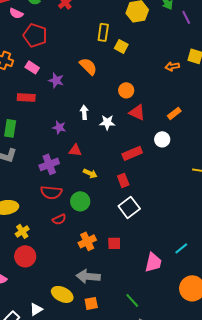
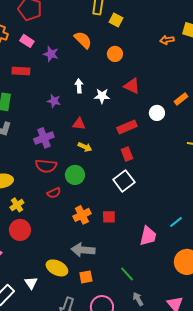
orange circle: (126, 90) -> (115, 54), moved
orange rectangle: (174, 113) -> (181, 99), moved
red triangle: (75, 150) -> (79, 124), moved
red rectangle: (123, 180) -> (127, 154), moved
white triangle: (36, 309) -> (31, 283), turned -32

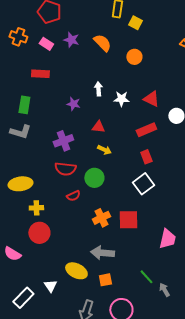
purple star: (51, 54) -> (71, 40), moved
red triangle: (132, 86) -> (151, 99), moved
yellow cross: (17, 205) -> (36, 208), turned 32
red square: (109, 217) -> (128, 220), size x1.5
gray arrow: (138, 299) -> (164, 290), moved

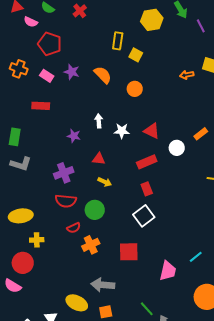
green rectangle: (24, 105) -> (15, 137), moved
orange cross: (101, 218) -> (91, 245), moved
red circle: (39, 233) -> (23, 263), moved

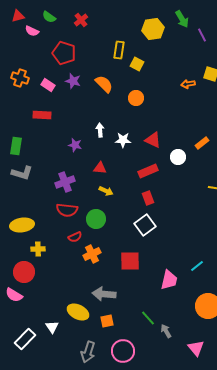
red pentagon: (50, 44) -> (64, 53), moved

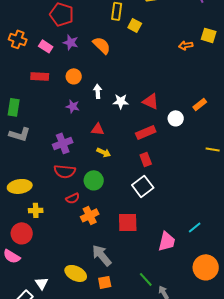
orange circle: (136, 98) -> (74, 76), moved
gray arrow: (104, 294) -> (102, 255), turned 45
white triangle: (52, 327) -> (42, 283), moved

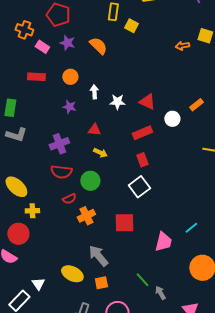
orange cross: (18, 39) -> (24, 30), moved
yellow ellipse: (20, 186) -> (16, 187), turned 50

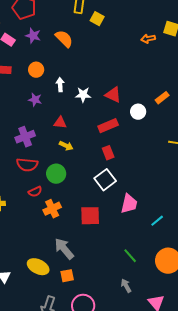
pink trapezoid: (163, 242) -> (129, 204), moved
green line: (142, 280) -> (130, 256), moved

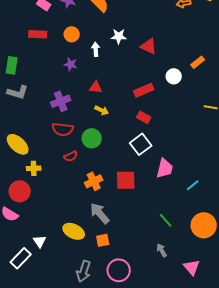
white star: (83, 95) -> (119, 36), moved
red triangle: (113, 95) -> (149, 46), moved
red rectangle: (108, 153) -> (144, 117), turned -40
orange cross: (52, 209) -> (94, 181), moved

